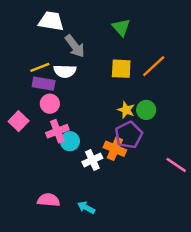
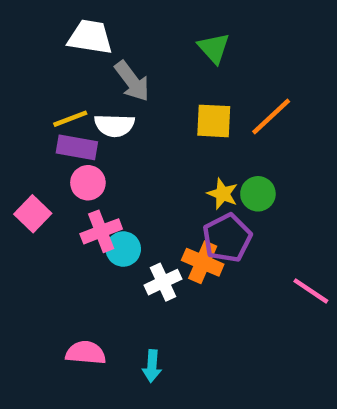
cyan arrow: (86, 208) -> (152, 366), turned -114

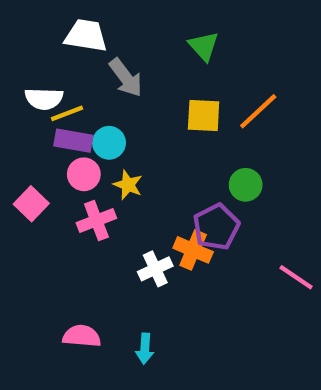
white semicircle: (114, 125) -> (44, 99), moved
yellow star: (223, 194) -> (128, 185), moved
cyan circle: (123, 249) -> (109, 143), moved

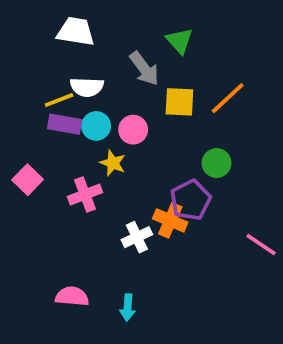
gray arrow: (126, 78) -> (144, 69), moved
white semicircle: (44, 99) -> (87, 87), moved
pink circle: (84, 174) -> (133, 130), moved

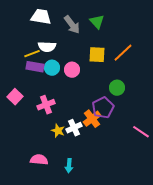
gray arrow: (144, 69) -> (72, 25), moved
yellow star: (113, 163) -> (58, 131), moved
orange cross: (170, 220) -> (92, 119), turned 30

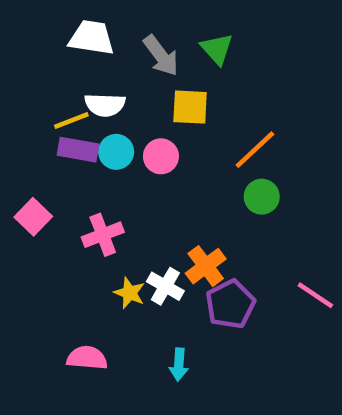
orange line: (123, 53) -> (255, 150), moved
yellow square: (97, 55) -> (190, 107), moved
purple pentagon: (103, 108) -> (230, 304), moved
white cross: (74, 128) -> (165, 286), turned -35
cyan arrow: (69, 166) -> (179, 365), moved

